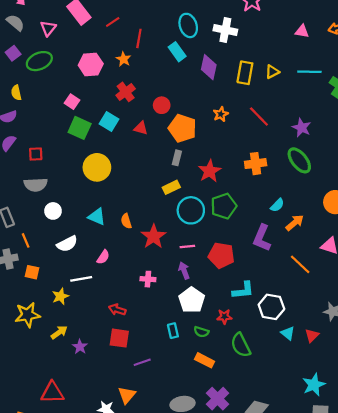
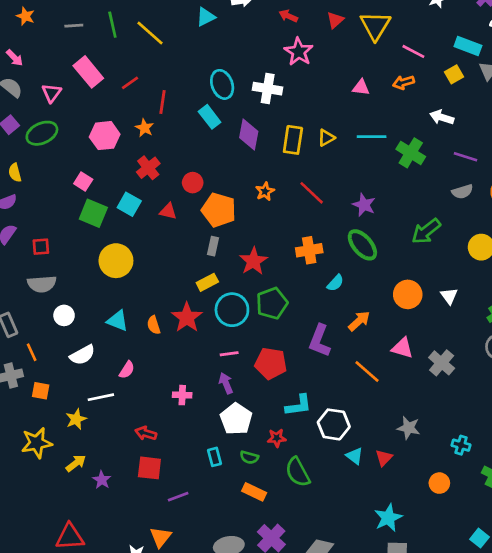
cyan semicircle: (277, 205) -> (335, 283), moved
red star: (154, 236) -> (187, 318), moved

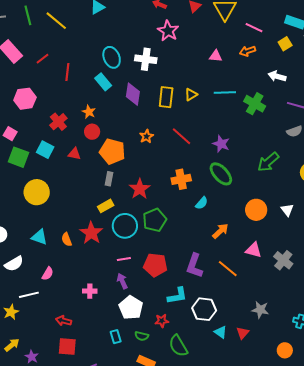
orange star: (144, 128) -> (89, 112), moved
purple L-shape: (320, 341) -> (194, 266), moved

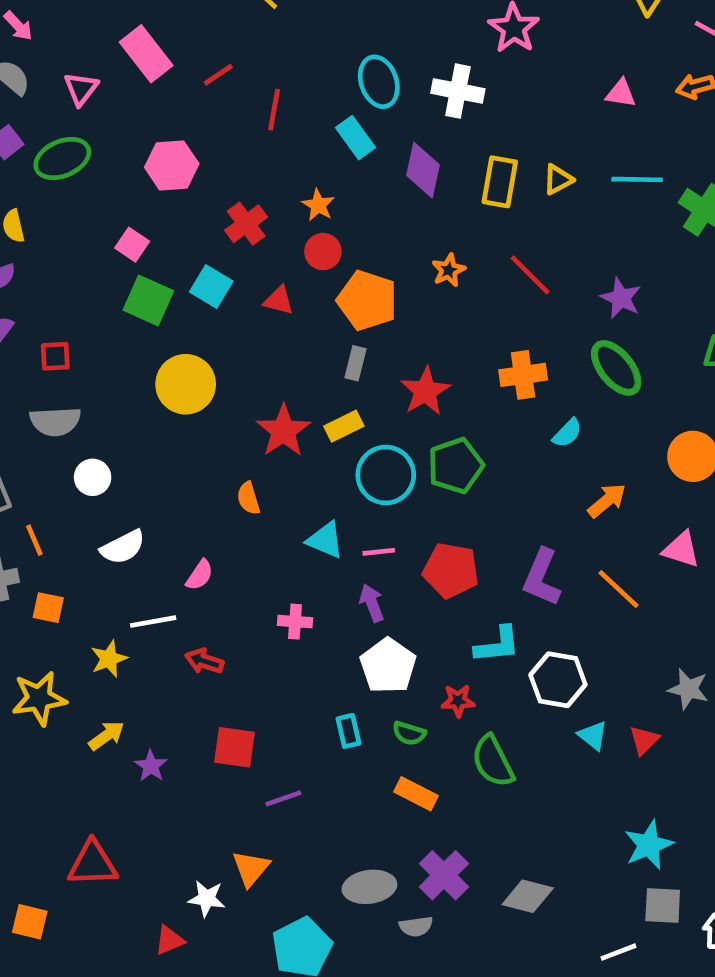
red star: (91, 233) -> (283, 431), moved
cyan triangle: (39, 237) -> (325, 540), moved
red arrow: (64, 321) -> (204, 661), moved

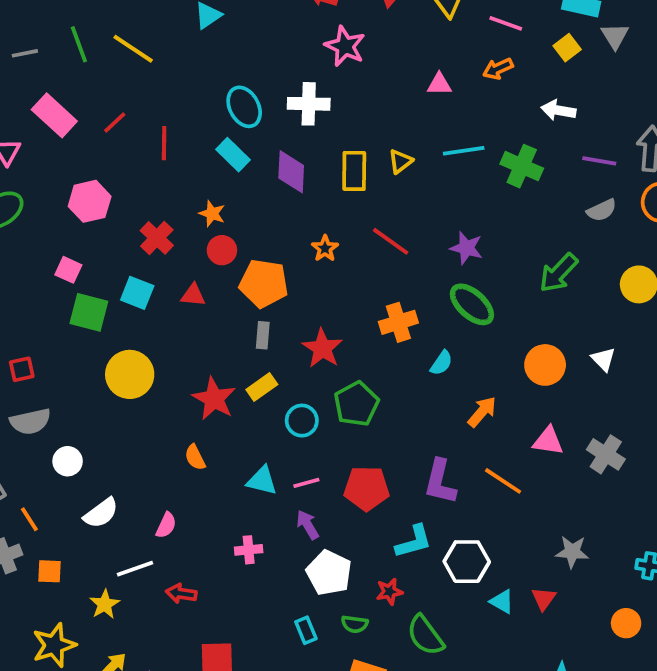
cyan circle: (386, 475) -> (302, 421), size x0.7

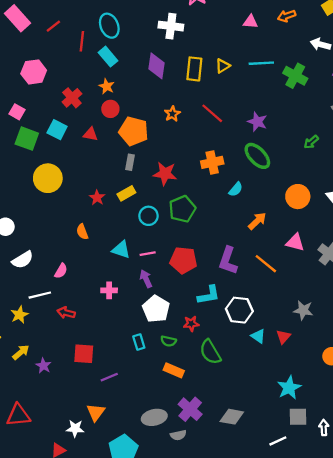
cyan ellipse: (244, 107) -> (109, 26), moved
cyan rectangle: (233, 155) -> (108, 57), moved
green arrow: (559, 273) -> (311, 142), size x0.6
red star: (322, 348) -> (165, 174), turned -30
red star: (214, 399) -> (97, 198), size x0.6

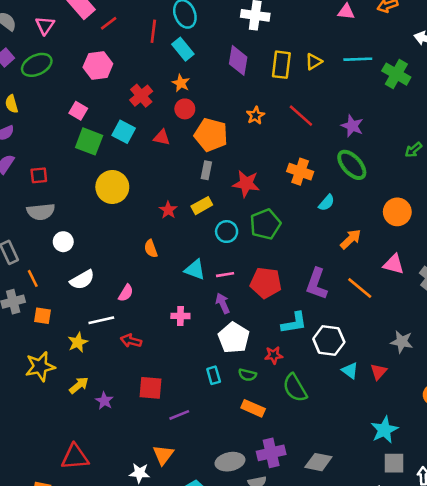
red line: (53, 26) -> (109, 23), moved
orange cross: (212, 162) -> (300, 172), turned 30
purple cross: (190, 409) -> (271, 453), turned 35

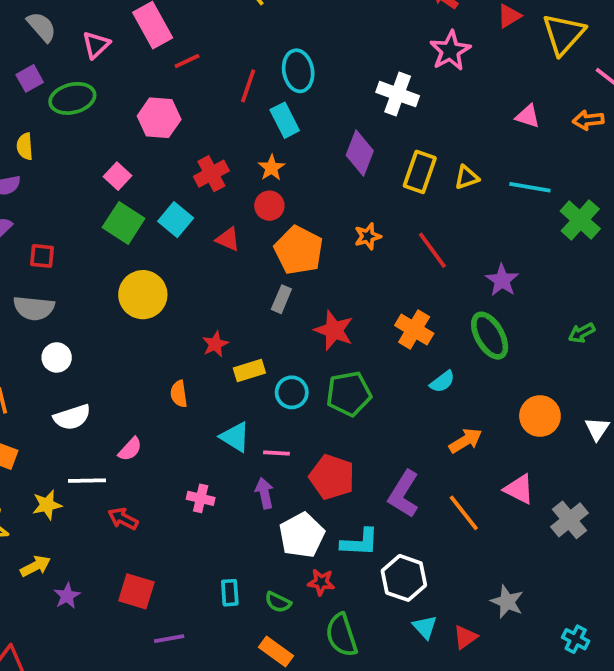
yellow rectangle: (202, 206) -> (249, 370), moved
white pentagon: (234, 338) -> (302, 535), moved

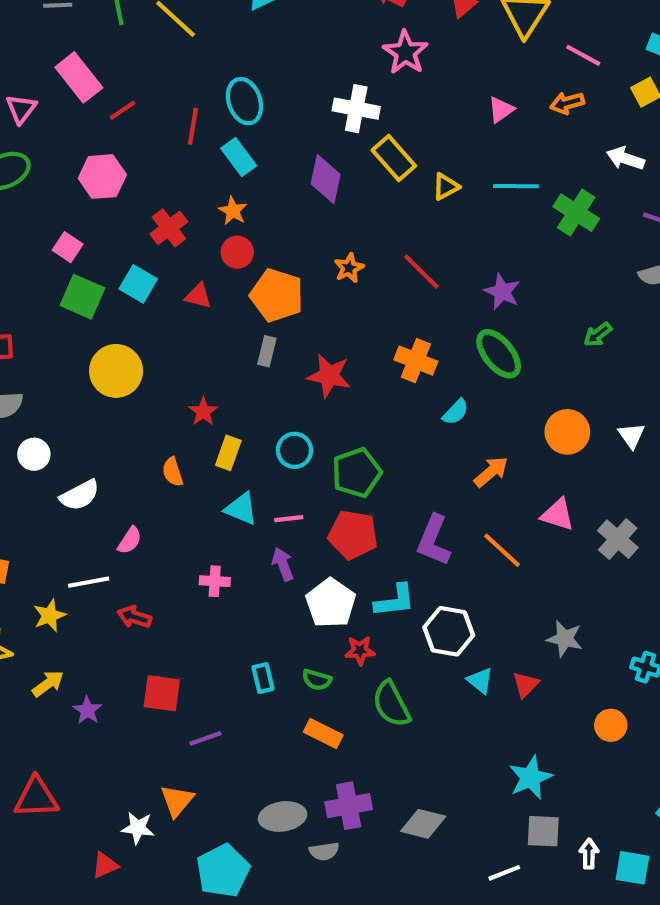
pink triangle: (528, 116) -> (501, 110), turned -44
yellow rectangle: (420, 172) -> (394, 158), moved, turned -51
yellow rectangle: (249, 370) -> (228, 453), moved, turned -44
green pentagon: (349, 394) -> (357, 473), moved
white semicircle: (72, 417) -> (80, 495), moved

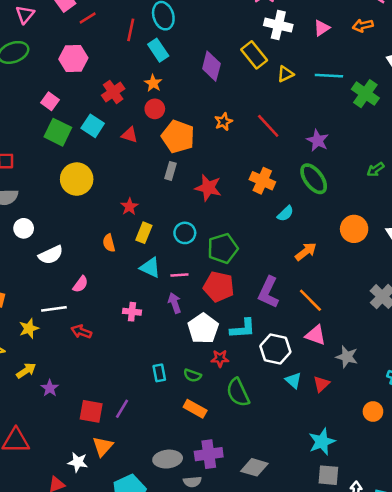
white cross: (356, 109) -> (278, 25), moved
pink triangle: (558, 515) -> (316, 335), moved
red square: (162, 693) -> (91, 411), moved
purple line: (205, 738) -> (122, 409), turned -42

